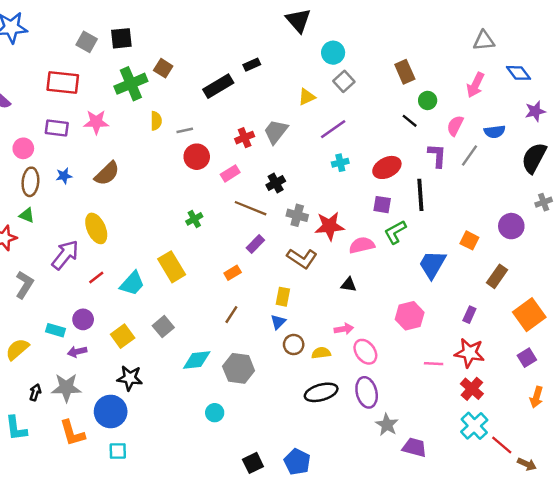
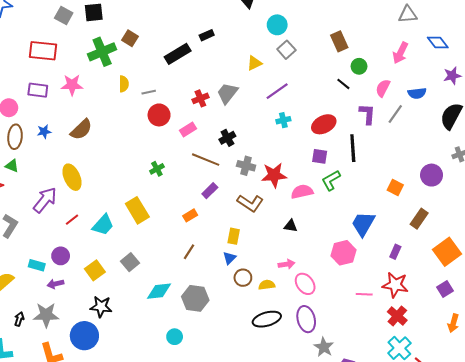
blue trapezoid: (432, 264) -> (363, 224), moved

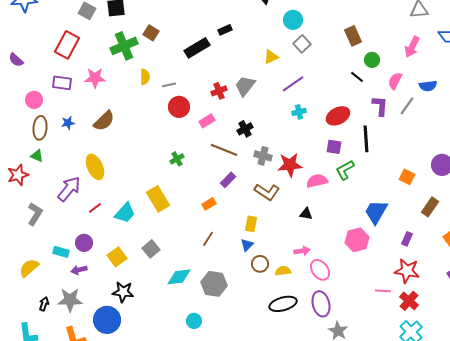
red rectangle: (43, 51) -> (67, 45), turned -68
pink line: (364, 294) -> (383, 291), moved

